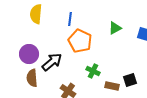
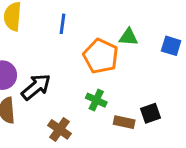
green triangle: (115, 28) -> (129, 37), turned 32
orange pentagon: (80, 41) -> (101, 56), moved

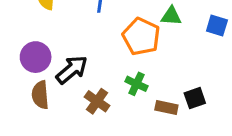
brown cross: (60, 129) -> (97, 101), moved

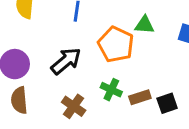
black arrow: (72, 70) -> (66, 61), moved
brown rectangle: (166, 108) -> (140, 97), moved, turned -30

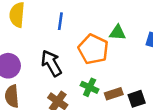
black arrow: (66, 61) -> (51, 63), turned -80

